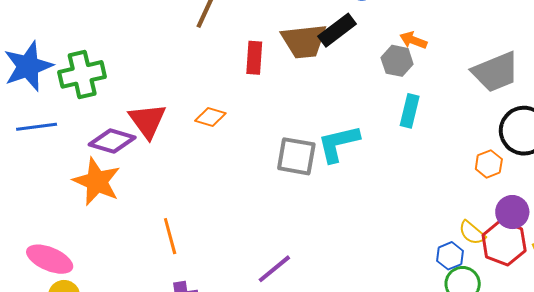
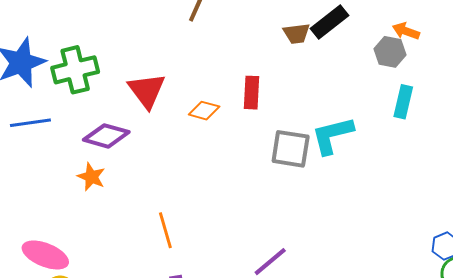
brown trapezoid: (304, 41) -> (297, 34), size x0.6
red rectangle: (254, 58) -> (251, 93), moved
red triangle: (148, 121) -> (147, 90), moved
orange star: (97, 182) -> (91, 177), size x0.6

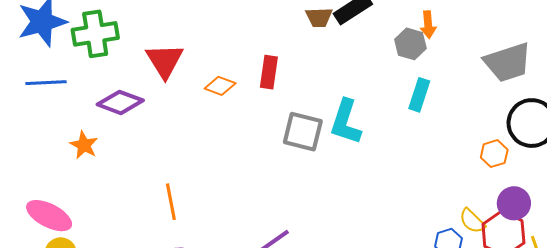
orange arrow: (406, 31) -> (428, 25), turned -120
cyan L-shape: (332, 135) -> (346, 122), turned -63
orange star: (91, 177) -> (84, 145), moved

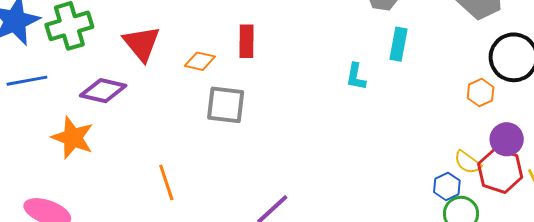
cyan L-shape: (346, 122) -> (356, 77), moved, size x0.6
gray square: (303, 132) -> (226, 105), moved
orange star: (84, 145) -> (73, 138), size x1.5

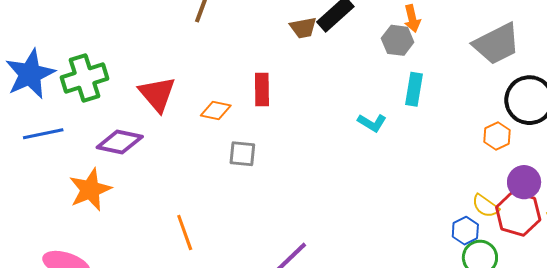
cyan L-shape: (356, 77) -> (372, 123), turned -68
gray square: (226, 105) -> (242, 154), size x0.7
orange star: (73, 138) -> (90, 190), turned 30

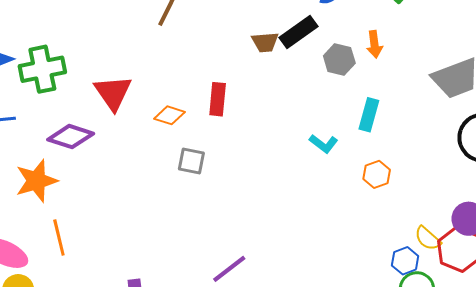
gray hexagon: (398, 40) -> (339, 60), moved
orange hexagon: (497, 136) -> (377, 174), moved
orange line: (185, 232) -> (59, 237), moved

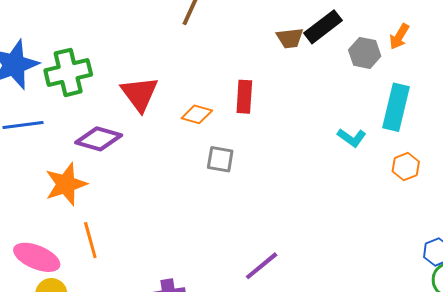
orange arrow: (374, 44) -> (399, 37), turned 40
cyan rectangle: (369, 115) -> (396, 107), size x1.4

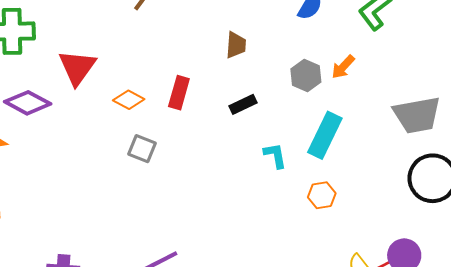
black rectangle: (323, 27) -> (243, 104), moved, size x0.7
brown trapezoid: (290, 38) -> (236, 45), turned -92
cyan L-shape: (352, 138) -> (275, 155), turned -148

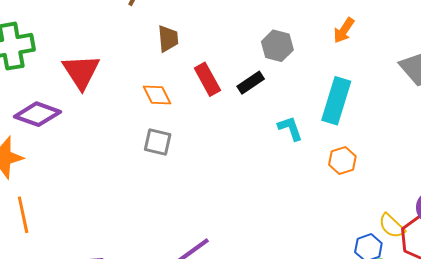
brown trapezoid: (236, 45) -> (168, 39), moved
gray hexagon: (306, 76) -> (277, 46), moved
red rectangle: (179, 93) -> (207, 79), moved, turned -36
orange diamond: (129, 100) -> (157, 95), moved, turned 44

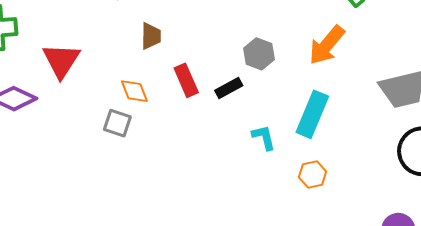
orange arrow: (344, 30) -> (327, 45), size x1.6
gray square: (158, 142) -> (117, 123), moved

